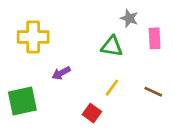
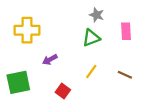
gray star: (129, 18) -> (97, 15), moved
green triangle: (112, 46) -> (91, 38), turned -30
red square: (92, 113) -> (63, 91), moved

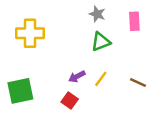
gray star: (97, 15) -> (97, 14), moved
pink rectangle: (126, 31) -> (134, 21), moved
purple arrow: (50, 60) -> (77, 76), moved

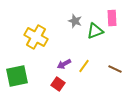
gray star: (97, 14) -> (75, 21), moved
yellow cross: (30, 33) -> (36, 37), moved, turned 30
green triangle: (101, 42) -> (95, 31), moved

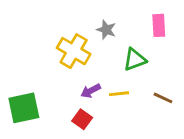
green triangle: (95, 31) -> (135, 60), moved
yellow cross: (36, 37) -> (74, 51), moved
yellow line: (84, 66) -> (119, 94), turned 48

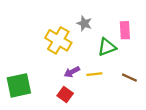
pink rectangle: (159, 25) -> (125, 30), moved

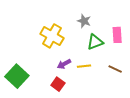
gray star: (84, 23) -> (84, 21), moved
pink rectangle: (125, 30) -> (117, 35), moved
green square: (19, 85) -> (17, 76), turned -35

